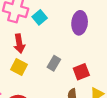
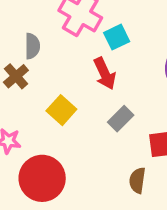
red arrow: (19, 44) -> (105, 74), moved, turned -30

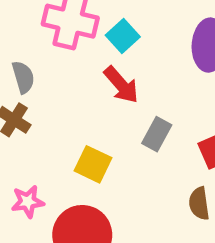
yellow square: (61, 110) -> (93, 164), moved

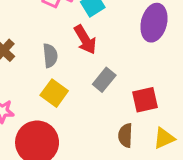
gray semicircle: (23, 77) -> (50, 56), moved

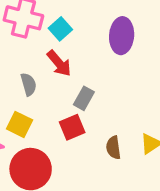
yellow square: (54, 93) -> (20, 124), moved
red square: (145, 100) -> (72, 127), moved

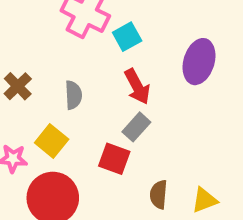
red arrow: (59, 63) -> (137, 87), moved
red square: (72, 127) -> (114, 159), turned 30

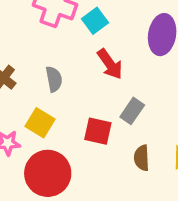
gray rectangle: (136, 127) -> (132, 111), moved

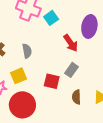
red arrow: (110, 64) -> (71, 43), moved
yellow square: (40, 123) -> (18, 76), turned 35

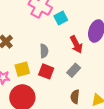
gray semicircle: (27, 51) -> (44, 51), moved
red square: (52, 81) -> (46, 71), moved

